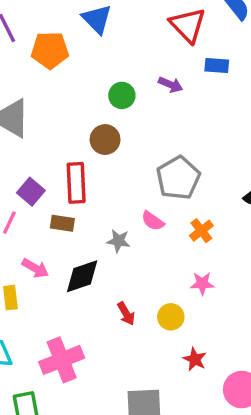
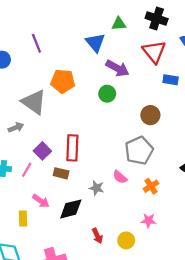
orange pentagon: (50, 50) -> (63, 81), moved
purple arrow: (171, 85) -> (117, 68), moved, size x1.5
brown circle: (105, 140) -> (150, 115), moved

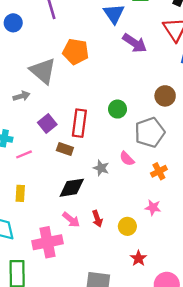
green circle: (107, 94) -> (118, 109), moved
pink line: (27, 170) -> (24, 154), moved, turned 32
pink arrow: (41, 201) -> (71, 220), moved

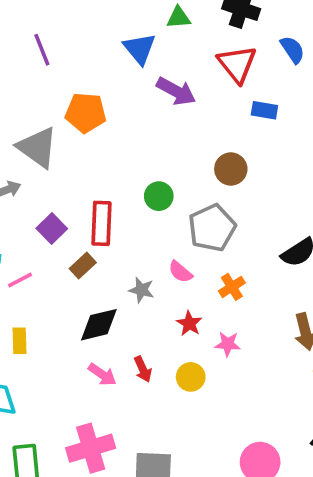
brown rectangle: (65, 149) -> (83, 266), turned -56
pink cross: (47, 242) -> (91, 448), moved
red star: (138, 258) -> (189, 323), moved

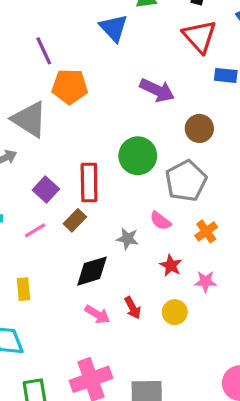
purple line: (42, 50) -> (44, 51), moved
purple arrow: (176, 91) -> (157, 90), moved
green circle: (159, 196) -> (138, 156), size x1.5
pink line: (20, 280) -> (35, 230), moved

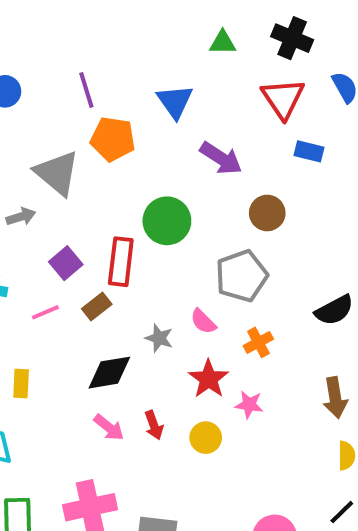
blue triangle: (114, 28) -> (175, 102), moved
green circle: (138, 156) -> (167, 221), moved
red star: (171, 265) -> (209, 379), size x1.4

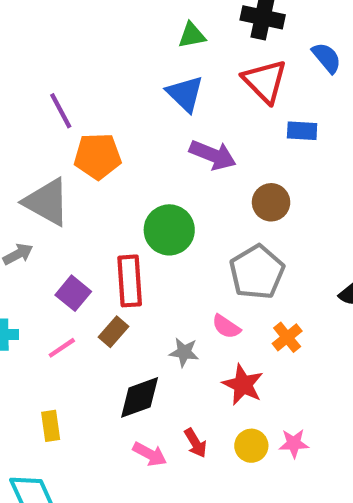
blue triangle: (175, 102) -> (185, 94), moved
pink star: (249, 405) -> (294, 443), moved

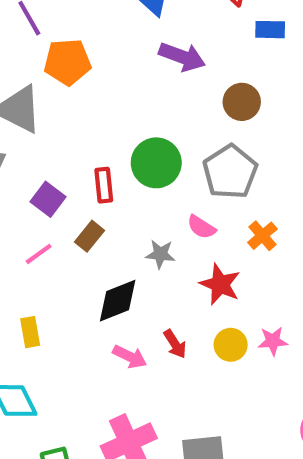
green circle: (169, 230) -> (156, 163), moved
red rectangle: (130, 281) -> (104, 185), size x0.7

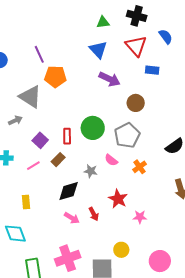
red star: (220, 284) -> (118, 199), moved
yellow circle: (231, 345) -> (121, 250), moved

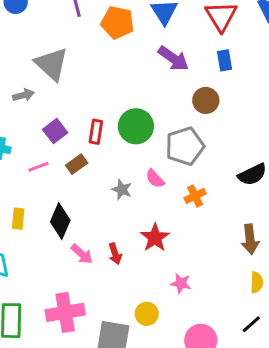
blue rectangle: (152, 70) -> (225, 60), moved, turned 64
orange pentagon: (55, 77) -> (117, 23), moved
black diamond: (69, 191) -> (60, 221), moved, turned -60
pink star: (140, 217) -> (181, 283), moved

